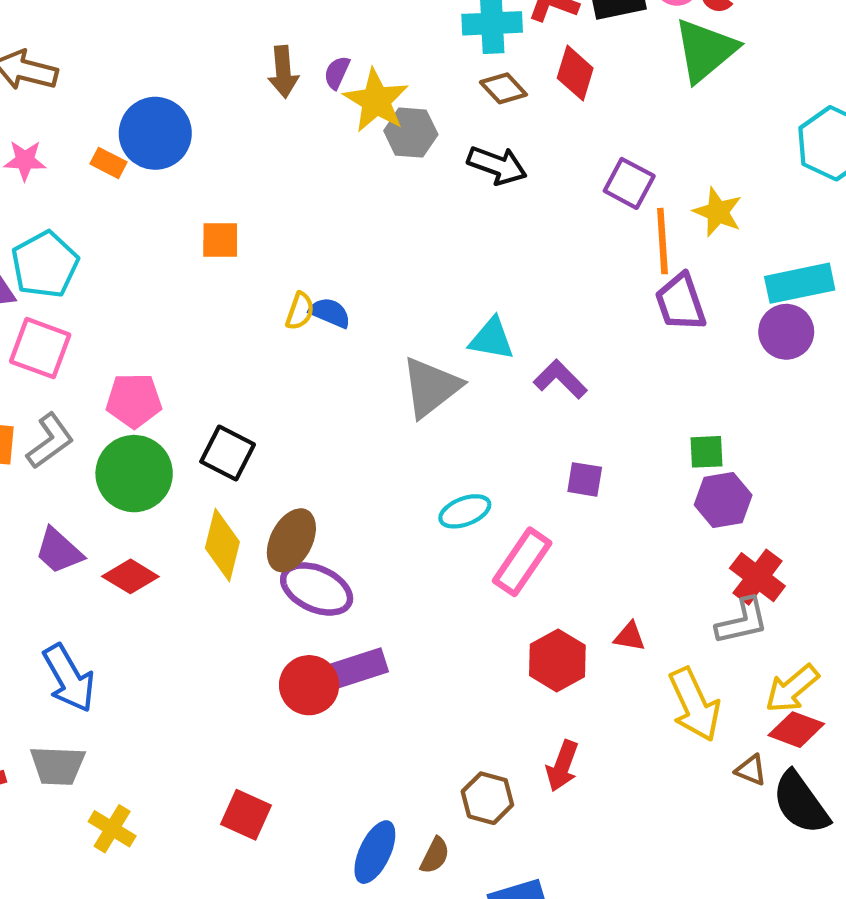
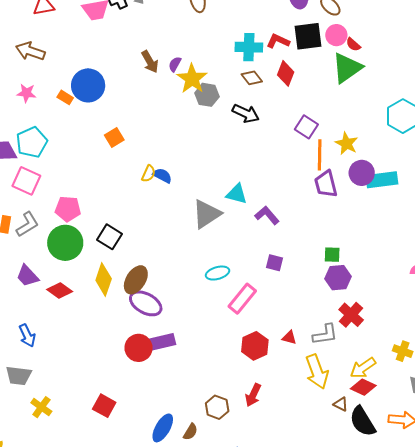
brown arrow: (283, 72) -> (150, 62), turned -30
orange square: (220, 240) -> (114, 138), turned -36
purple circle: (786, 332) -> (362, 173), moved
gray L-shape: (742, 621) -> (325, 334), moved
blue arrow: (69, 678) -> (27, 335), size x0.7

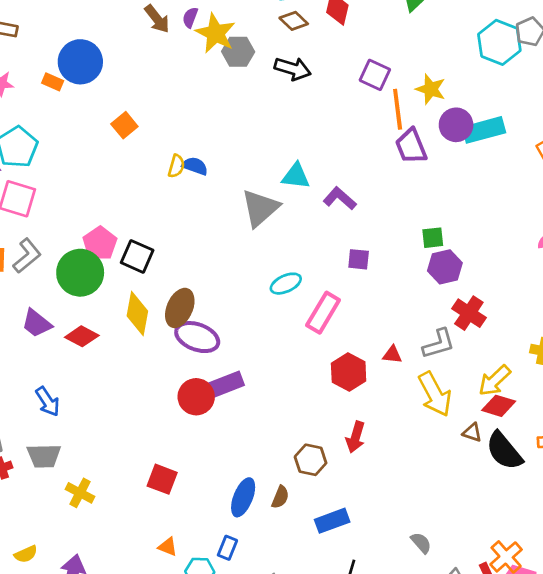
pink pentagon: (68, 209) -> (100, 243), moved, turned -30

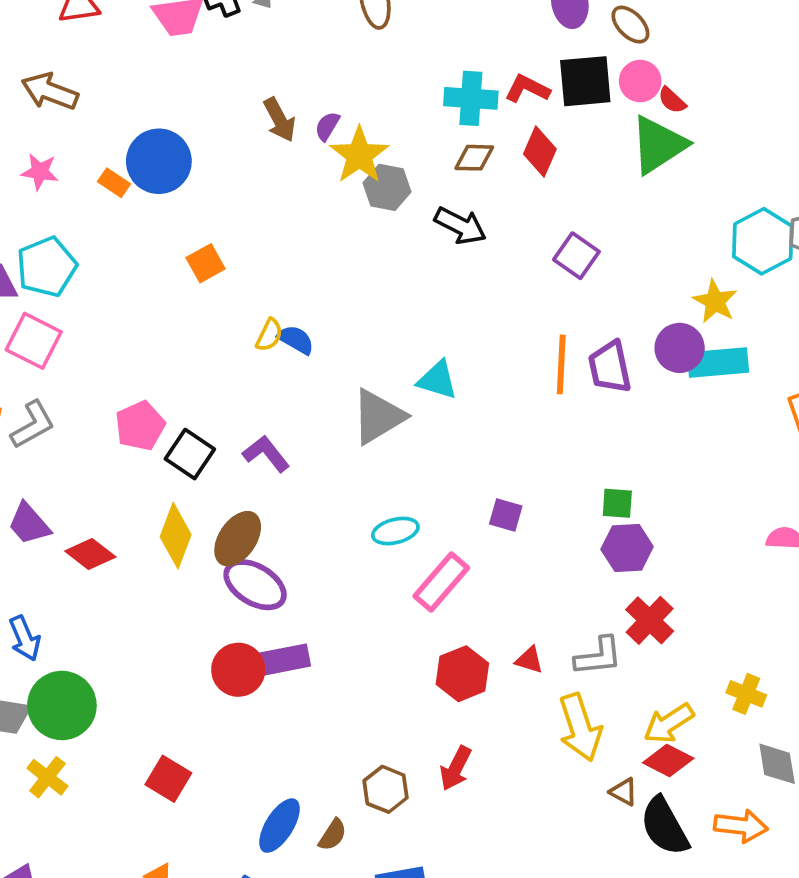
brown diamond: (294, 21) -> (474, 158), turned -52
yellow star: (431, 89) -> (715, 301), moved
orange line: (398, 109) -> (561, 364), moved
purple L-shape: (340, 198) -> (266, 454), moved
green circle: (80, 273) -> (62, 705), moved

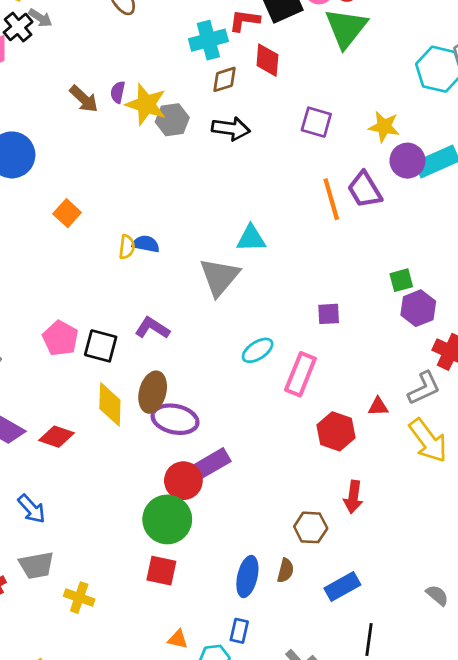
yellow star: (715, 301) -> (384, 127), moved
green circle: (62, 705) -> (167, 519), moved

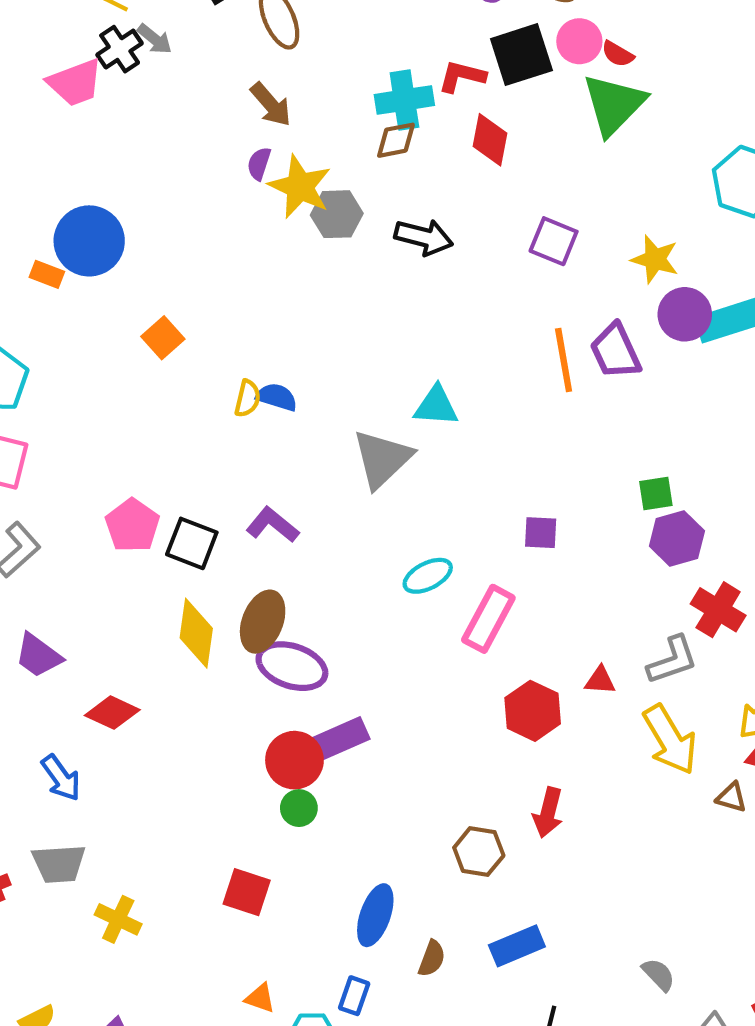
brown diamond: (224, 79) -> (396, 140), moved
brown arrow: (84, 99) -> (271, 104), moved
red diamond: (56, 437) -> (112, 713), moved
green circle: (167, 519) -> (299, 808), moved, size x0.5
brown semicircle: (285, 570) -> (432, 958), moved

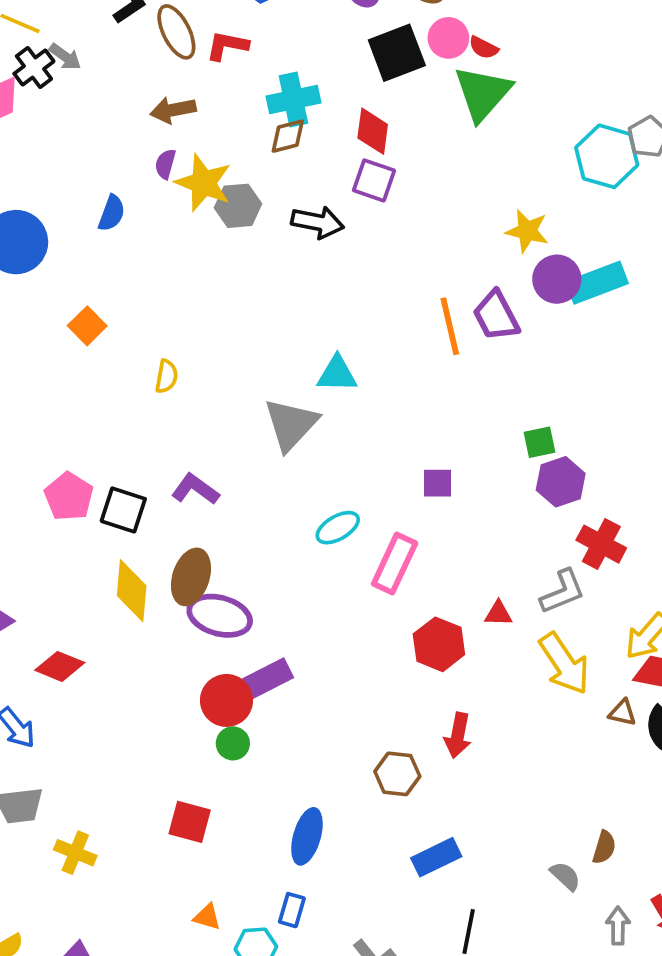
red L-shape: (462, 76) -> (227, 46), moved
brown arrow: (271, 104) -> (173, 110), turned 123
purple square: (554, 241) -> (374, 180), moved
blue semicircle: (277, 397) -> (112, 213), moved, turned 96
brown semicircle: (432, 958) -> (604, 847), moved

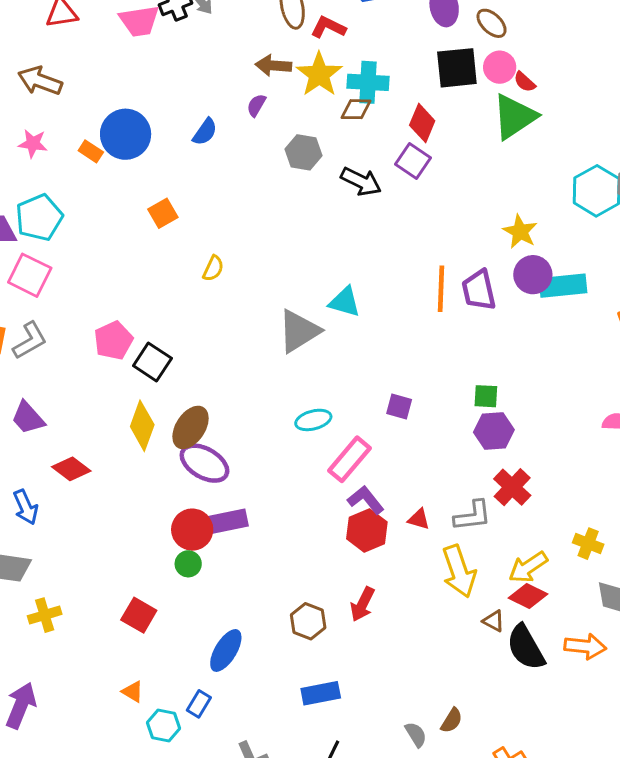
yellow star: (203, 183) -> (319, 74), moved
purple L-shape: (195, 489) -> (366, 500), moved
yellow cross: (75, 853) -> (45, 615), turned 36

